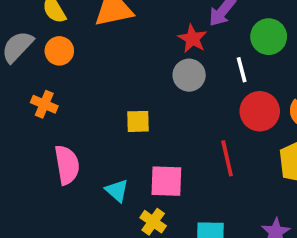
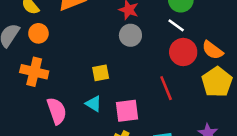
white line: (242, 70) -> (176, 25), moved, turned -30
orange cross: (44, 104) -> (34, 72), size x1.5
cyan triangle: (117, 191) -> (94, 104), moved

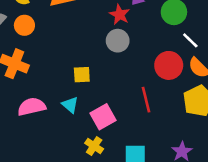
white line: (176, 25) -> (190, 40), moved
pink semicircle: (57, 111) -> (32, 107), turned -92
pink square: (127, 111) -> (103, 117), turned -30

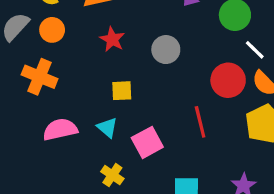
red star: (120, 15) -> (112, 39), moved
yellow cross: (94, 146) -> (112, 175), moved

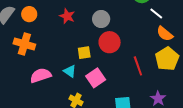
red circle: (228, 80) -> (110, 42), moved
yellow square: (122, 91) -> (84, 53), moved
red line: (200, 122) -> (138, 66), moved

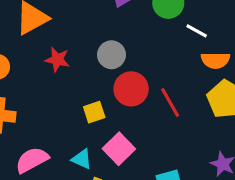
orange semicircle: (165, 34) -> (215, 60), turned -30
red line: (138, 66) -> (170, 103), moved
cyan triangle: (70, 71) -> (82, 159), moved

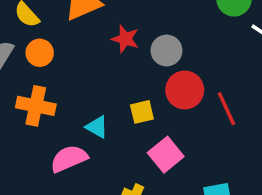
red star: (57, 60) -> (125, 39), moved
cyan triangle: (82, 159) -> (97, 127), moved

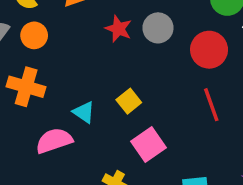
gray circle: (167, 51) -> (158, 28), moved
red circle: (185, 90) -> (209, 50), moved
yellow square: (142, 112) -> (129, 101), turned -30

